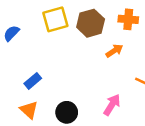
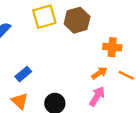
orange cross: (128, 19) -> (112, 47), moved
orange arrow: (114, 51) -> (99, 73), moved

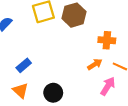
pink arrow: (97, 96) -> (108, 86), moved

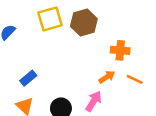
pink arrow: (108, 86) -> (94, 101), moved

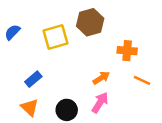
yellow square: (50, 19) -> (56, 37), moved
orange arrow: (107, 77) -> (101, 78), moved

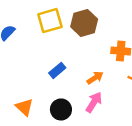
yellow square: (56, 37) -> (50, 21), moved
blue rectangle: (33, 79) -> (57, 70), moved

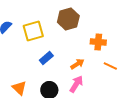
yellow square: (50, 21) -> (33, 31), moved

